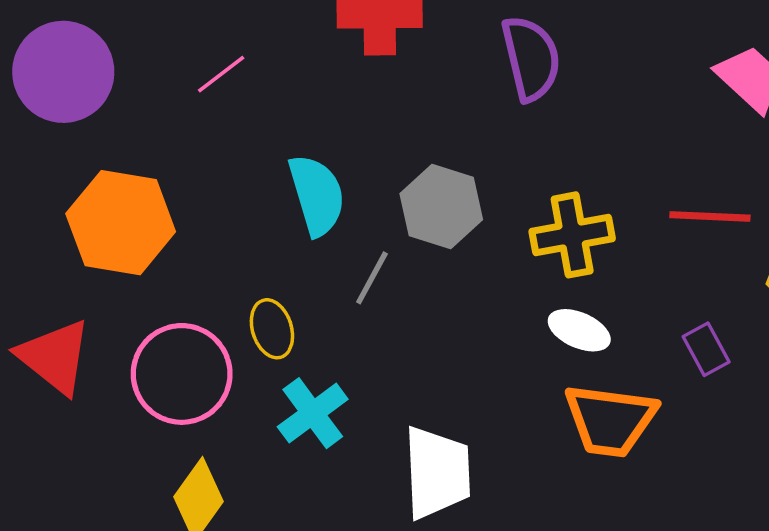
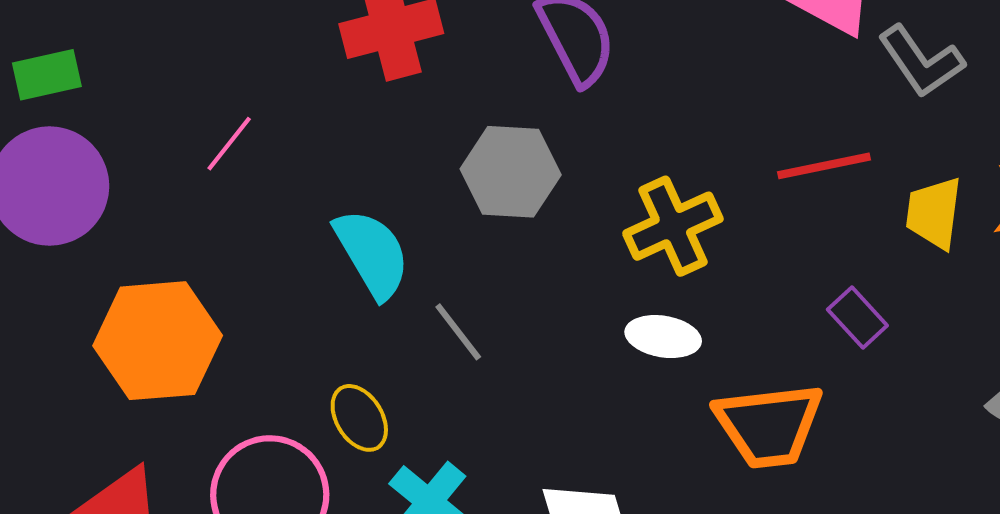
gray hexagon: (441, 207) -> (511, 172), moved
gray line: (372, 278) -> (458, 332), turned -52
white ellipse: (579, 330) -> (663, 337), moved

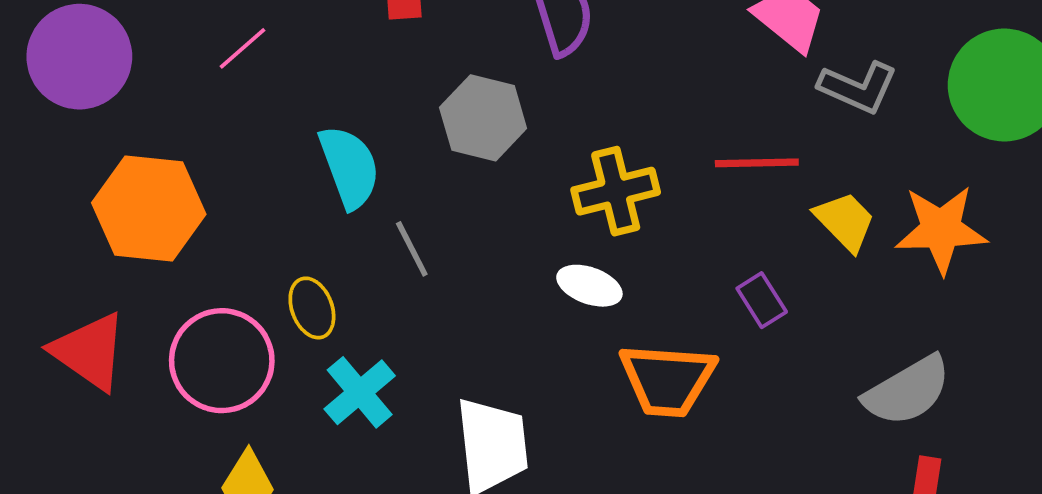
gray L-shape: (921, 61) -> (858, 87), turned -42
yellow trapezoid: (934, 213) -> (845, 221), turned 118

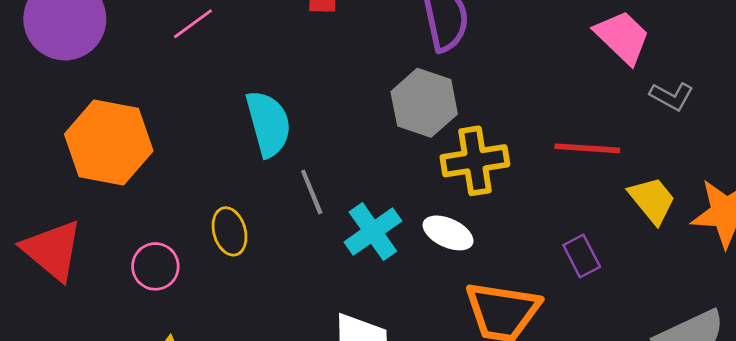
gray L-shape: (858, 87) -> (672, 96), size x0.7
gray hexagon: (483, 118) -> (424, 103), moved
pink circle: (222, 361) -> (155, 266), size x0.6
cyan cross: (360, 392) -> (373, 232), moved

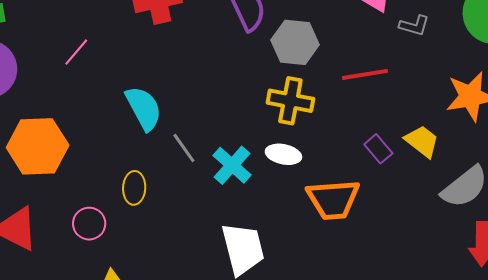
gray hexagon: (424, 103) -> (295, 42), moved
yellow cross: (475, 161) -> (290, 101), turned 33
yellow trapezoid: (652, 200) -> (422, 141), moved
yellow ellipse: (230, 231) -> (134, 188), turned 32

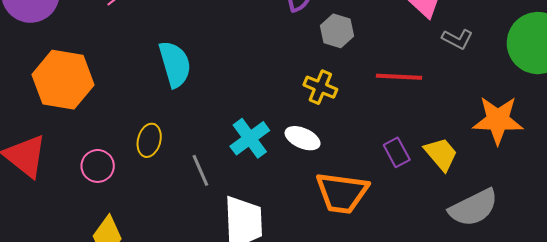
gray hexagon: (295, 42) -> (337, 31), size x0.7
yellow cross: (290, 101) -> (320, 87), size x0.7
gray line: (184, 148) -> (200, 170), moved

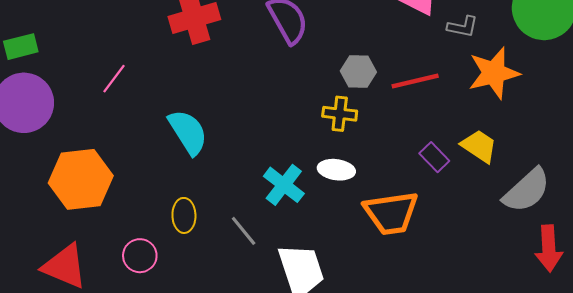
gray hexagon: (337, 31) -> (358, 71), moved
orange star: (498, 120) -> (494, 73), moved

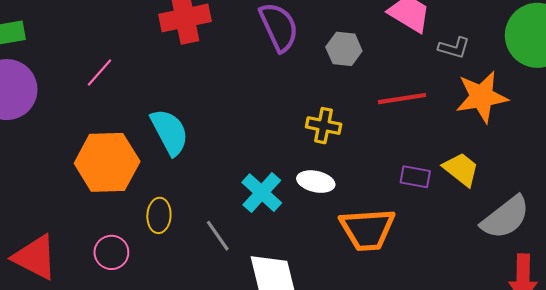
gray hexagon: (358, 71) -> (344, 49), moved
purple rectangle: (434, 157) -> (415, 177), turned -40
orange hexagon: (81, 179) -> (107, 162), moved

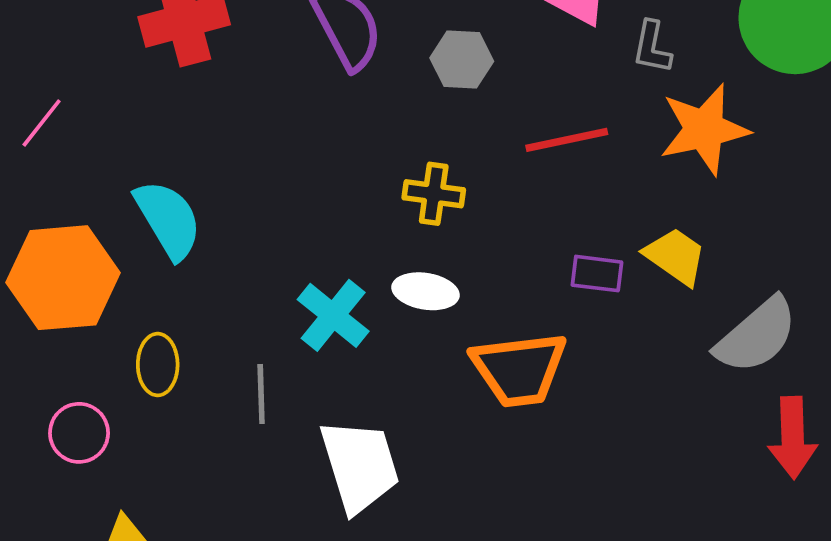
gray L-shape: (454, 48) -> (652, 47), turned 88
gray line: (218, 236) -> (261, 394), turned 36

